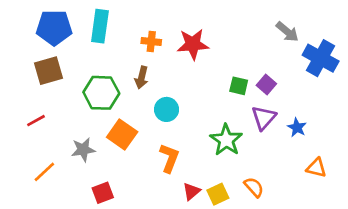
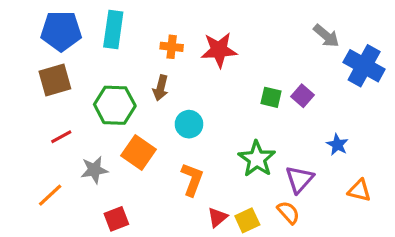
purple triangle: (264, 118) -> (299, 179), moved
red line: (36, 121) -> (61, 137), moved

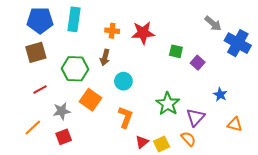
green square: (271, 97) -> (176, 51), moved
red square: (116, 219) -> (64, 137), moved

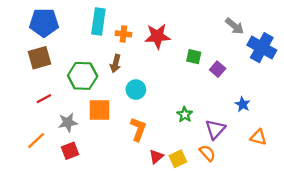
cyan rectangle: (74, 19) -> (98, 21), moved
orange square: (90, 100) -> (100, 110), turned -35
green star: (168, 104) -> (185, 115), size x0.6

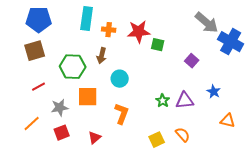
gray arrow: (235, 26) -> (207, 23), size x1.4
green square: (194, 57) -> (158, 45), moved
purple triangle: (215, 129) -> (185, 101), moved, turned 42
red triangle: (156, 156) -> (95, 138), moved

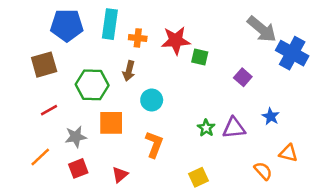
blue pentagon: (39, 20) -> (67, 25), moved
orange semicircle: (183, 135) -> (263, 171), moved

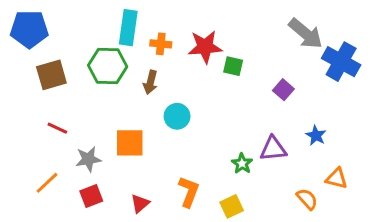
blue pentagon: (67, 25) -> (29, 29), moved
green hexagon: (92, 85) -> (108, 66), moved
red line: (49, 110) -> (57, 128), turned 54
green star: (206, 128) -> (242, 164), moved
orange L-shape: (154, 144) -> (189, 192), moved

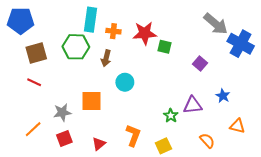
red line: (57, 128) -> (34, 82), moved
orange semicircle: (307, 199) -> (207, 141), moved

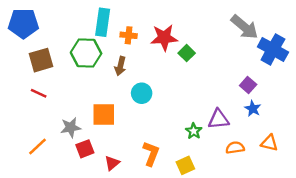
green square: (164, 47) -> (187, 53), turned 32
purple square: (200, 63) -> (248, 85), moved
red square: (64, 139) -> (85, 149), moved
orange semicircle: (207, 141) -> (235, 148), moved, turned -56

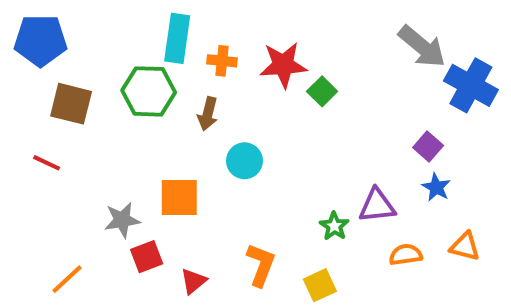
brown square: (41, 60) -> (71, 104), turned 30
red line: (39, 93) -> (47, 163), moved
orange line: (38, 146) -> (67, 279), moved

